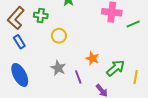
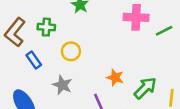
blue rectangle: (19, 42) -> (34, 60), moved
gray star: (58, 68) -> (62, 85), moved

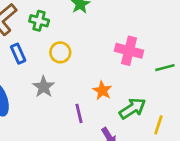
pink cross: (136, 17) -> (129, 51), moved
green line: (164, 31) -> (165, 68), moved

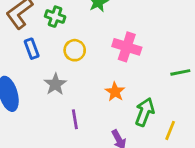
pink cross: (129, 51) -> (127, 47), moved
green arrow: (132, 108) -> (145, 112), turned -40
purple line: (79, 113) -> (75, 119), moved

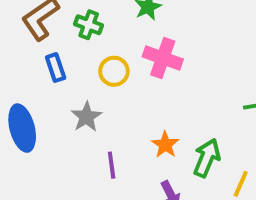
pink cross: (127, 47) -> (163, 58), moved
orange star: (115, 92) -> (165, 145), moved

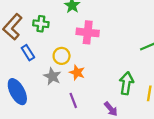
yellow circle: (114, 71) -> (62, 56), moved
orange star: (165, 145) -> (77, 73), moved

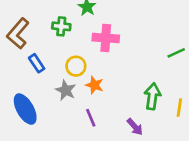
green cross: (41, 24) -> (61, 26), moved

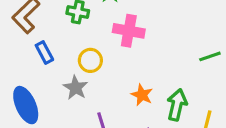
orange star: (95, 85) -> (142, 95), moved

